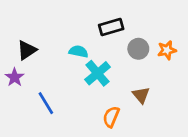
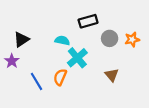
orange semicircle: (111, 117) -> (60, 77), moved

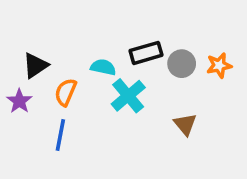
black rectangle: (88, 21) -> (146, 53), moved
orange semicircle: (60, 77) -> (66, 92), moved
blue line: (36, 81) -> (60, 135), turned 42

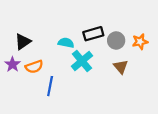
orange semicircle: (66, 92) -> (34, 67), moved, turned -132
brown triangle: (185, 124) -> (121, 67), moved
blue line: (60, 135) -> (50, 86), moved

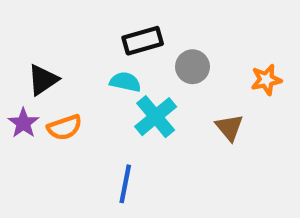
black rectangle: (93, 34) -> (143, 41), moved
gray circle: (116, 40) -> (193, 67), moved
blue line: (50, 86) -> (125, 184), moved

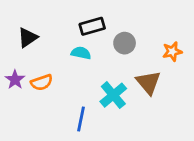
black triangle: (43, 80) -> (28, 37), moved
cyan cross: (156, 117) -> (113, 95), moved
brown triangle: (229, 127) -> (148, 82), size x1.4

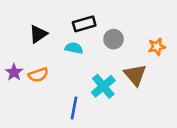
black triangle: (28, 37) -> (38, 34), moved

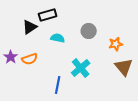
black rectangle: (84, 24) -> (48, 15), moved
orange star: (157, 47) -> (116, 44), moved
brown triangle: (135, 75) -> (124, 67), moved

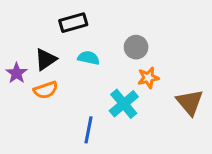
black triangle: (30, 27) -> (46, 59), moved
orange star: (116, 44) -> (148, 78), moved
purple star: (11, 57) -> (17, 73), moved

